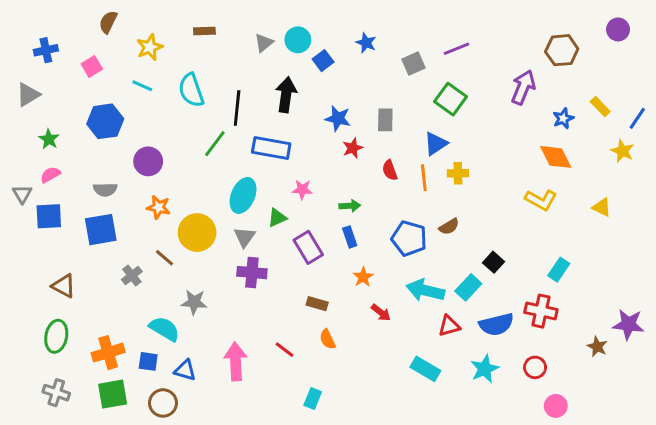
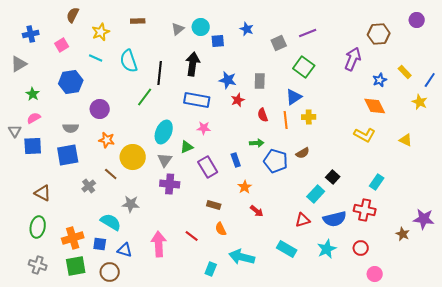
blue square: (323, 61) -> (218, 41), turned 32
blue rectangle: (271, 148) -> (197, 100), moved
green arrow: (350, 206) -> (257, 143), moved
cyan arrow: (425, 290) -> (242, 257), moved

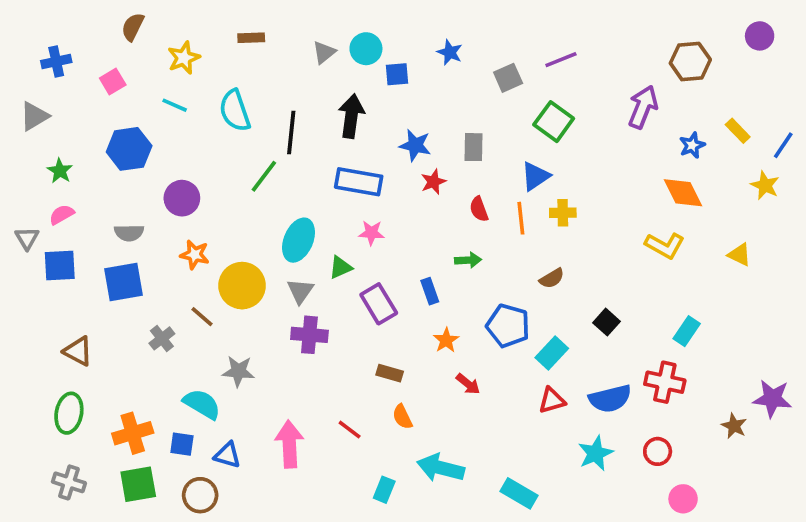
blue pentagon: (276, 161) -> (508, 326), moved
cyan rectangle: (316, 194) -> (552, 353), moved
cyan rectangle: (287, 249) -> (519, 493), moved

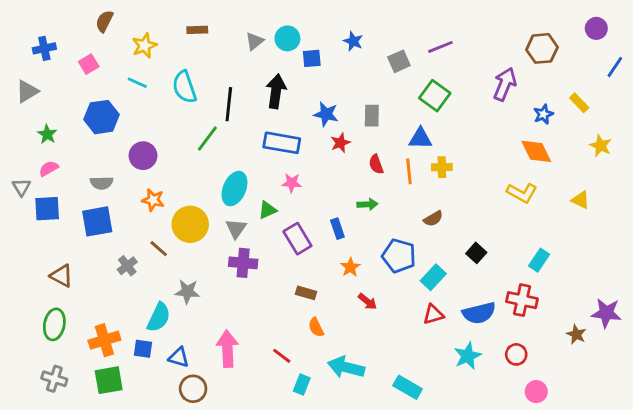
blue line: (783, 145) -> (615, 67), moved
blue triangle: (535, 176) -> (420, 139), turned 35
cyan semicircle: (202, 404) -> (159, 317), turned 84
red line: (350, 430) -> (282, 356), moved
brown circle: (200, 495) -> (193, 389), moved

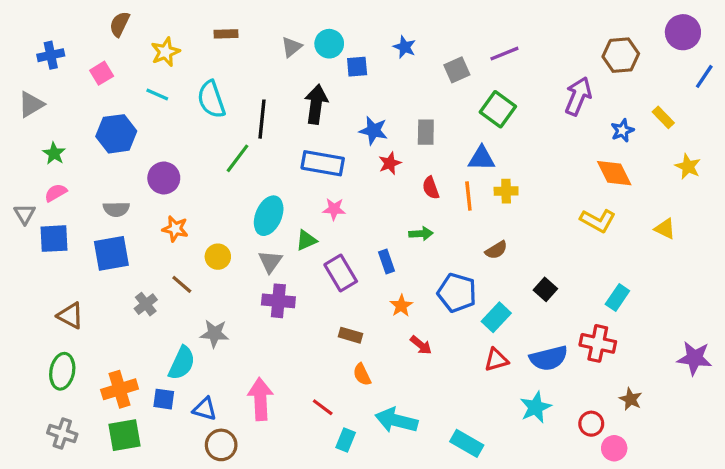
purple circle: (596, 28) -> (683, 32), size x1.4
yellow circle: (190, 224) -> (218, 257), size x0.6
brown star: (576, 334) -> (631, 399), moved
red circle: (516, 354) -> (591, 424), moved

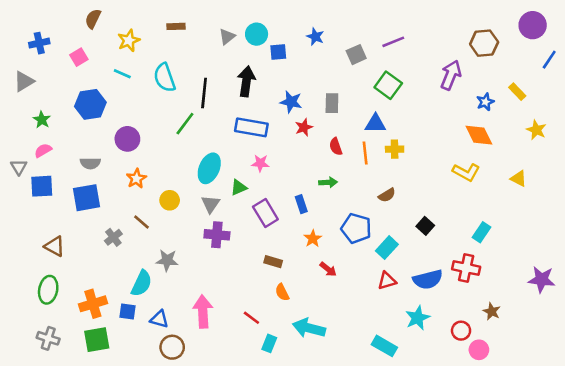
orange star: (175, 229) -> (136, 179), turned 30
cyan rectangle: (467, 443) -> (384, 346), moved

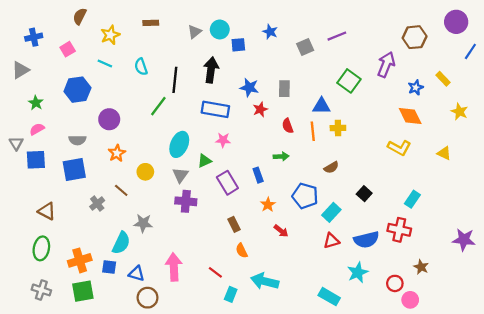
cyan semicircle: (164, 78) -> (141, 67), size x0.7
green square: (388, 85) -> (349, 81), moved
brown rectangle: (273, 262) -> (234, 224), turned 48

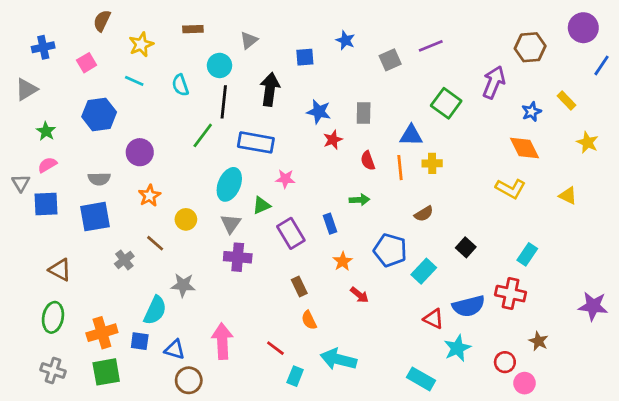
cyan circle: (220, 29) -> (219, 65), moved
blue rectangle: (215, 109) -> (256, 142), moved
red triangle: (331, 241) -> (434, 319), moved, turned 42

